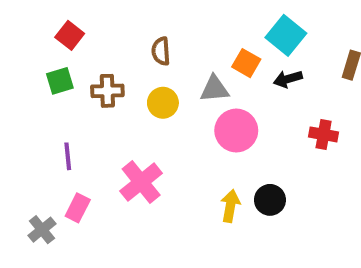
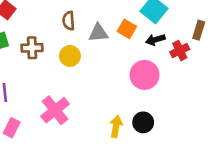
gray triangle: (214, 89) -> (98, 33), moved
pink circle: (236, 131) -> (145, 75), moved
red cross: (324, 134) -> (180, 51), moved, turned -36

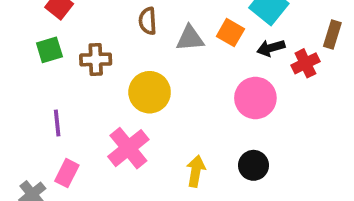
yellow circle: (70, 56) -> (150, 92), moved, size x1.4
yellow arrow: (116, 126) -> (196, 171), moved

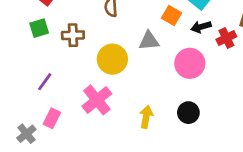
gray triangle: (190, 38) -> (149, 41), moved
purple line: (57, 123) -> (45, 82), turned 42

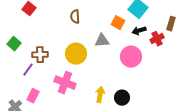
green square: (39, 28) -> (14, 44), moved, turned -32
brown cross: (73, 35) -> (40, 55), moved
pink cross: (97, 100) -> (65, 83), turned -30
black circle: (188, 113) -> (122, 98), moved

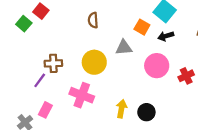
red cross: (157, 39) -> (186, 76), moved
green square: (14, 44) -> (24, 24), moved

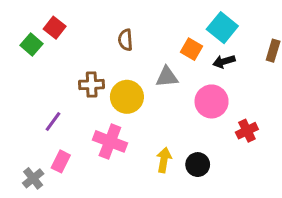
brown cross: (53, 63) -> (92, 85), moved
red cross: (186, 76) -> (247, 131), moved

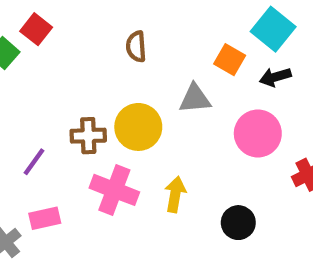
brown cross: (92, 85) -> (88, 136), moved
yellow arrow: (164, 160) -> (175, 194), moved
pink rectangle: (61, 161) -> (45, 218), turned 50

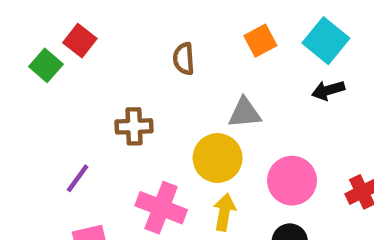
orange square: (230, 60) -> (260, 41), moved, turned 32
yellow circle: (138, 127) -> (218, 158), moved
pink circle: (258, 133) -> (292, 181), moved
brown cross: (88, 136) -> (134, 126), moved

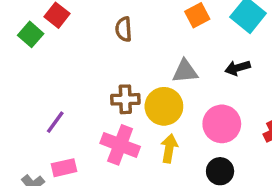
brown semicircle: (184, 59) -> (124, 29), moved
black arrow: (328, 90) -> (238, 68), moved
brown cross: (134, 126) -> (125, 99), moved

